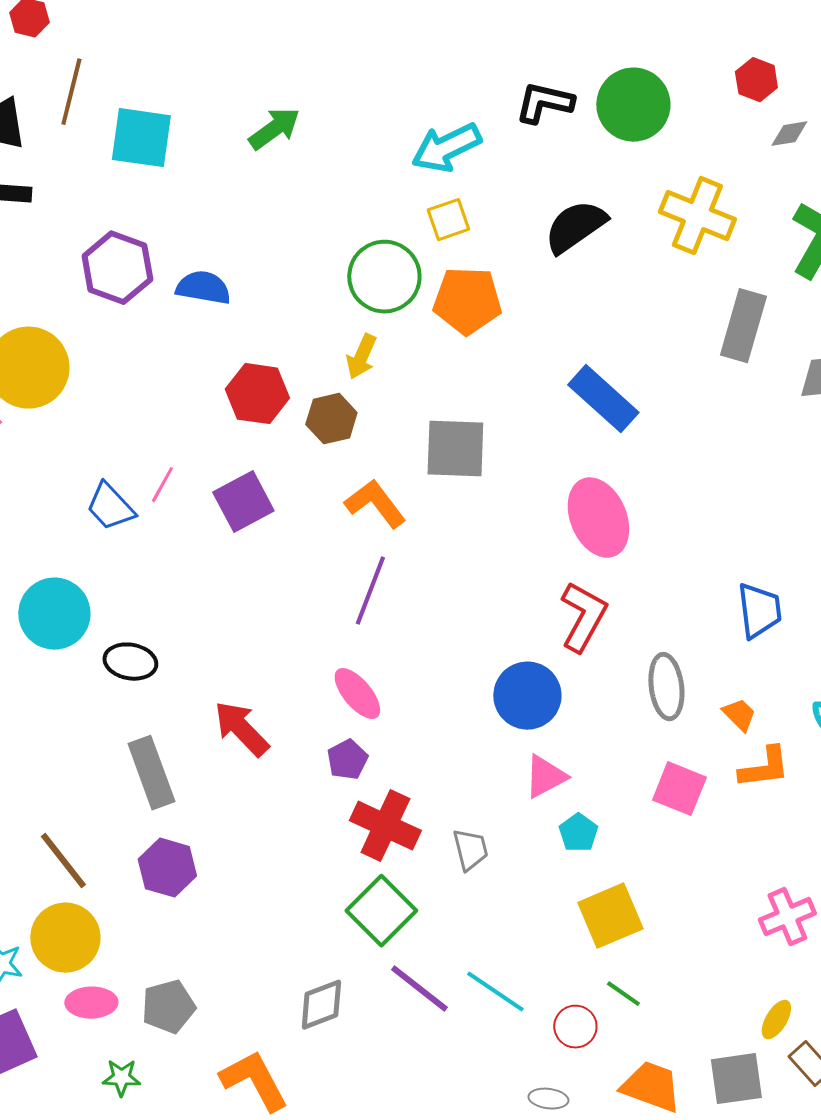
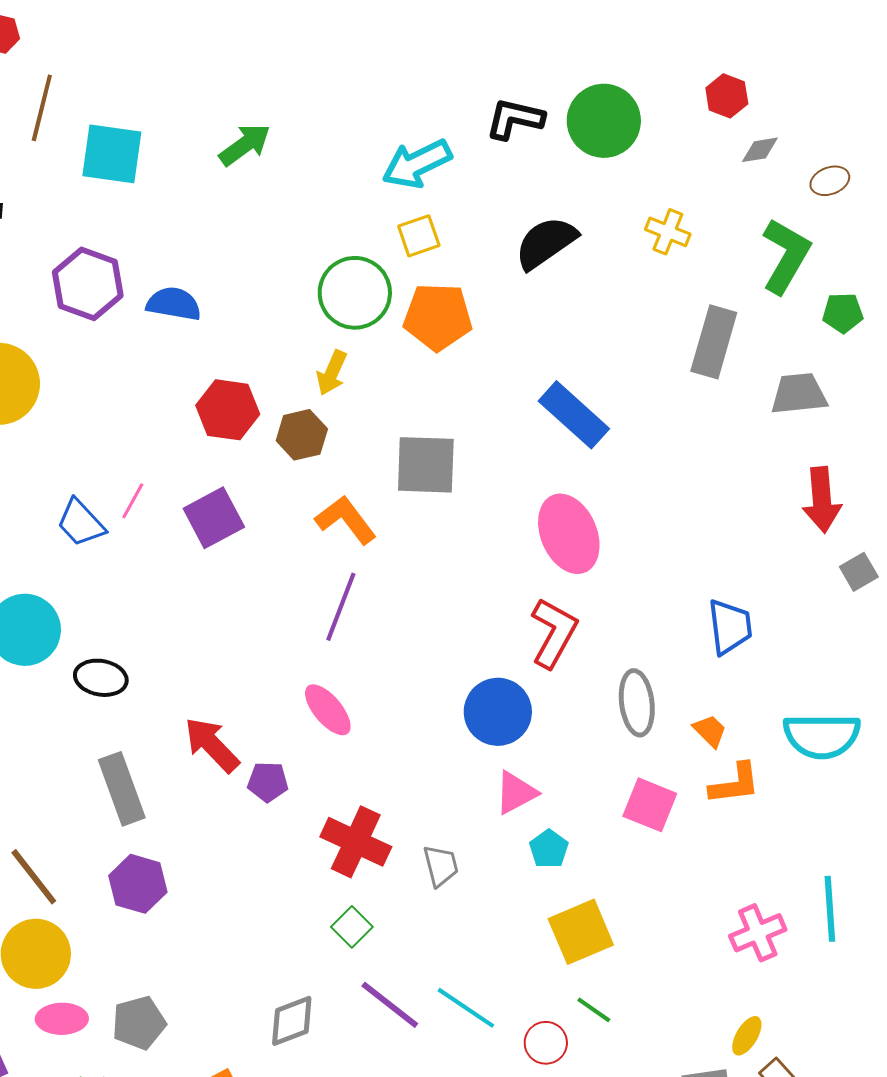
yellow cross: (697, 216) -> (668, 232), size x0.6
purple pentagon: (347, 760) -> (268, 782), moved, turned 30
green square: (381, 911) -> (352, 927), size x0.6

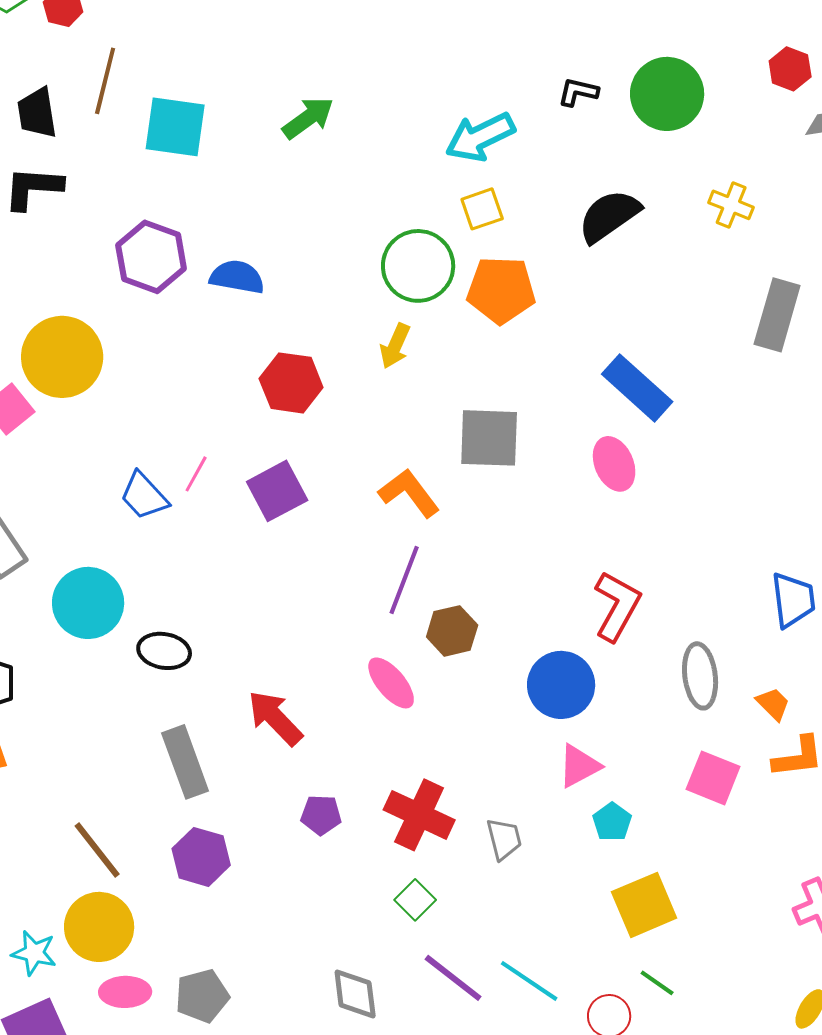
black L-shape: (515, 119) -> (578, 92), size x0.7
brown hexagon: (302, 435) -> (452, 631), moved
pink ellipse: (569, 534) -> (614, 464), moved, size x0.7
purple pentagon: (268, 782) -> (321, 815), moved
gray diamond: (292, 1021) -> (355, 994), turned -76

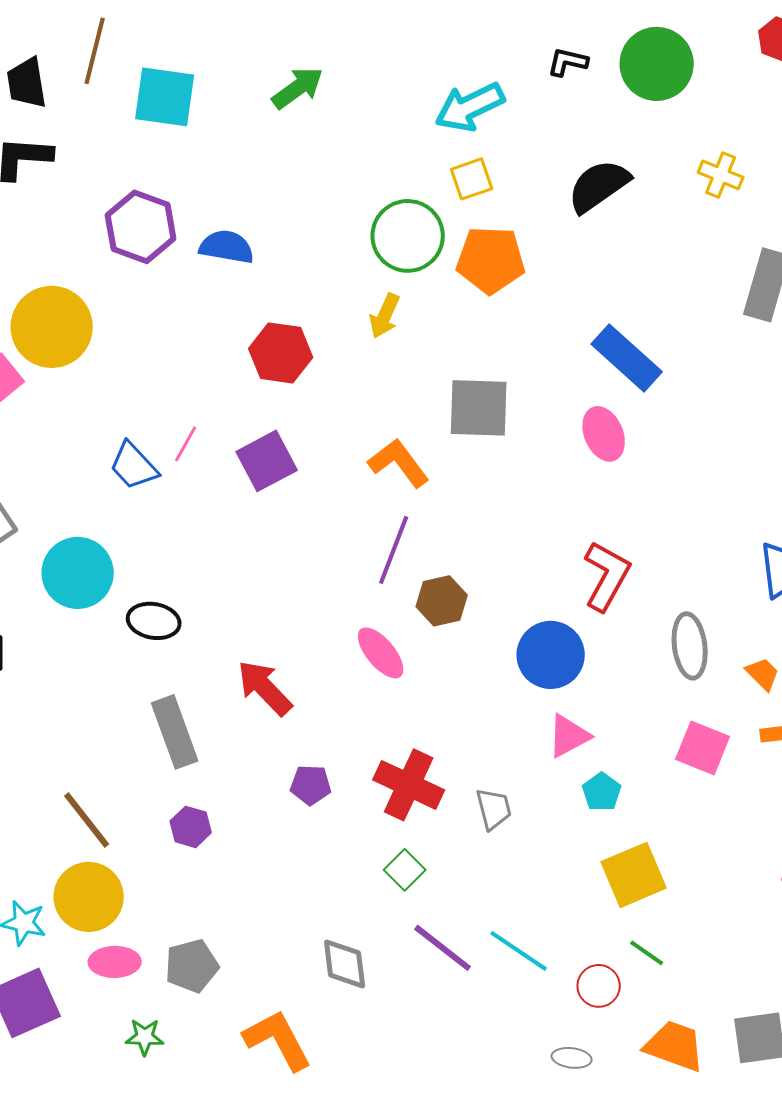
purple hexagon: (201, 857) -> (191, 827), size x0.7

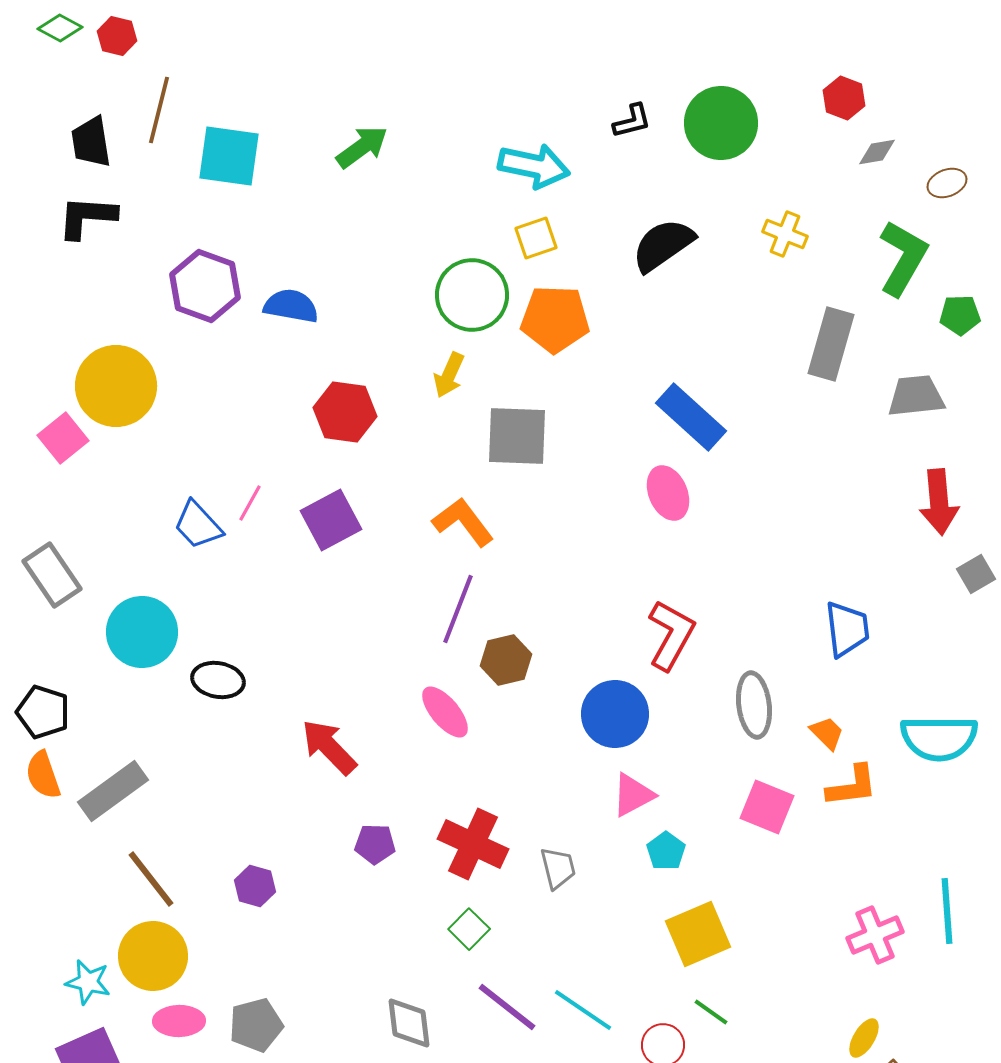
black L-shape: (568, 62) -> (632, 121), turned 153
cyan arrow: (470, 107) -> (534, 166), turned -142
gray square: (479, 408) -> (517, 436), moved
gray rectangle: (175, 732) -> (113, 791), moved, turned 74

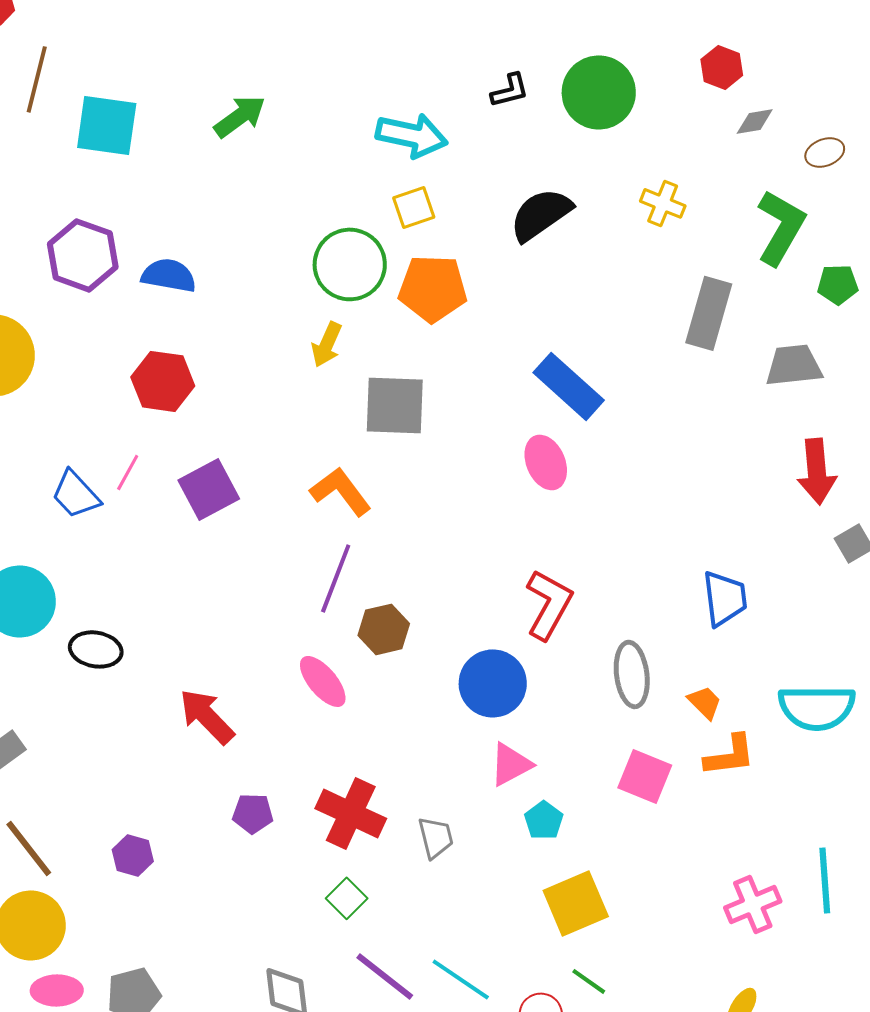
red hexagon: (345, 412) -> (163, 381), moved

